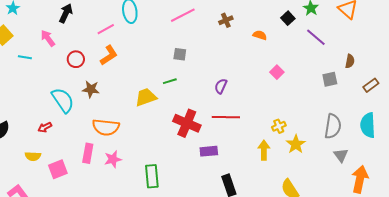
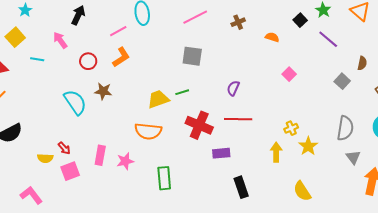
gray square: (180, 54) -> (192, 56), size x1.5
gray square: (330, 79) -> (342, 81), turned -35
green line: (170, 81) -> (182, 92), moved
red arrow: (45, 127) -> (64, 148), moved, turned -104
orange semicircle: (106, 127) -> (148, 131), moved

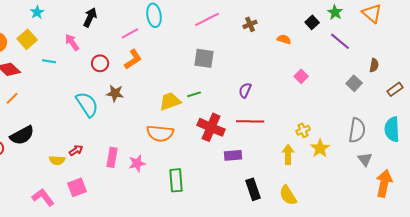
red arrow: (64, 148) -> (76, 150), turned -80
pink square: (70, 171) -> (77, 187), moved
yellow semicircle: (302, 191) -> (288, 195), moved

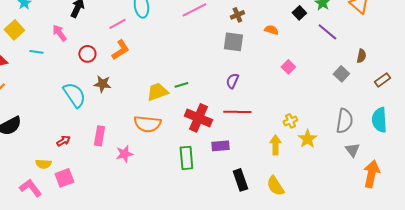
gray square: (204, 58) -> (233, 42), moved
pink rectangle: (112, 157) -> (99, 136), moved
yellow semicircle: (57, 160) -> (43, 164), moved
green rectangle: (176, 180) -> (186, 158), moved

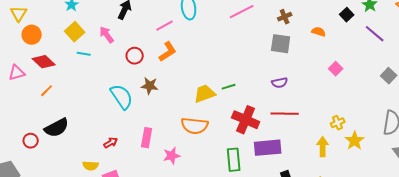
yellow square: (14, 30) -> (75, 32), moved
purple semicircle: (232, 81) -> (280, 83), turned -126
purple rectangle: (220, 146) -> (268, 148), size x1.5

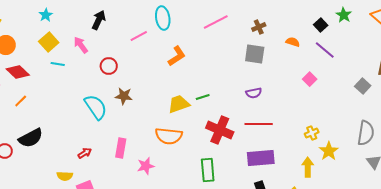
purple line: (375, 34) -> (325, 50), moved
orange L-shape: (168, 52) -> (177, 56), moved
yellow arrow: (323, 147) -> (308, 167), moved
purple rectangle: (268, 148) -> (261, 158), moved

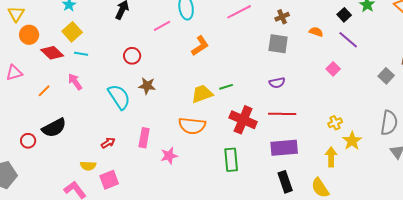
pink arrow: (81, 45) -> (75, 82), moved
red diamond: (18, 72) -> (52, 53), moved

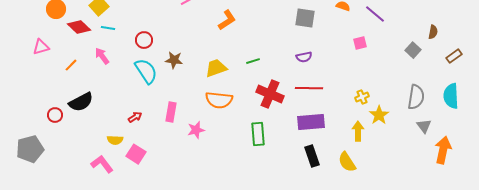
red circle: (132, 56) -> (144, 40), moved
pink square: (333, 69) -> (360, 43), turned 32
yellow trapezoid: (202, 94) -> (216, 68), moved
pink square: (109, 180) -> (136, 154), turned -36

